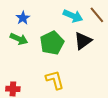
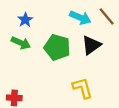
green pentagon: (52, 43) -> (57, 47), turned -30
yellow L-shape: (55, 80) -> (82, 88), moved

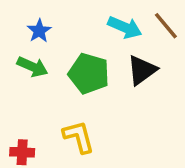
yellow L-shape: (82, 88) -> (79, 137), moved

